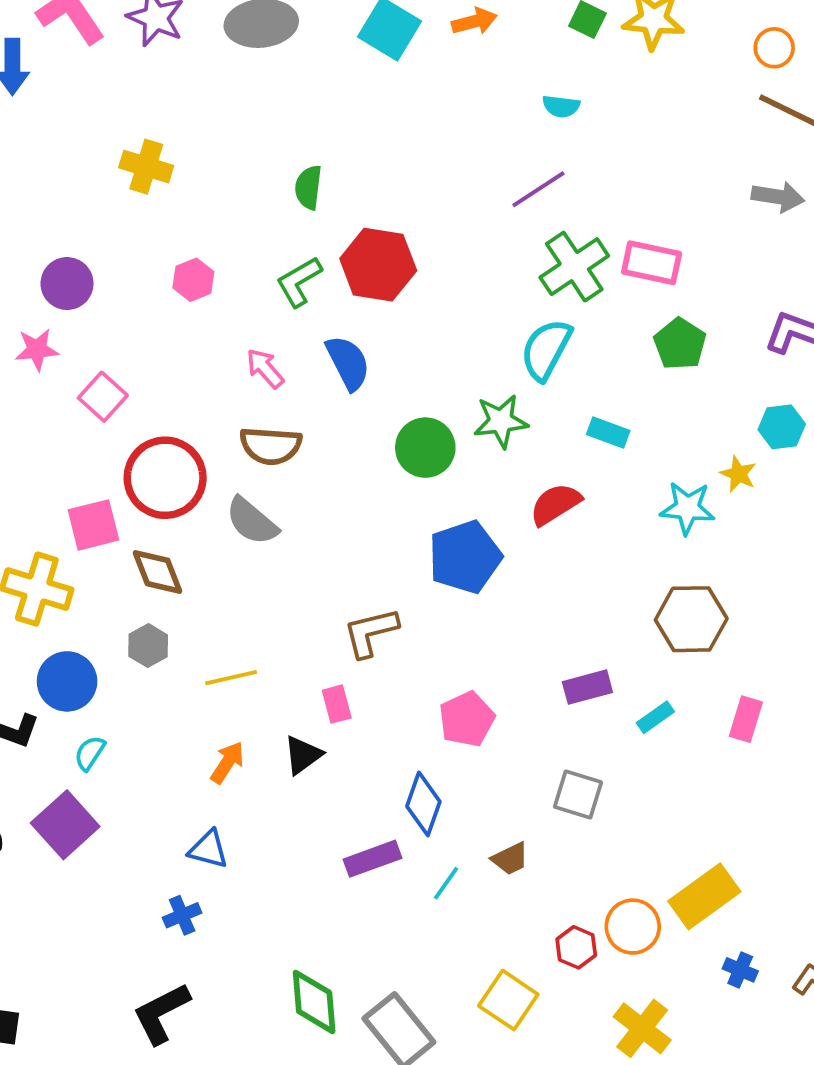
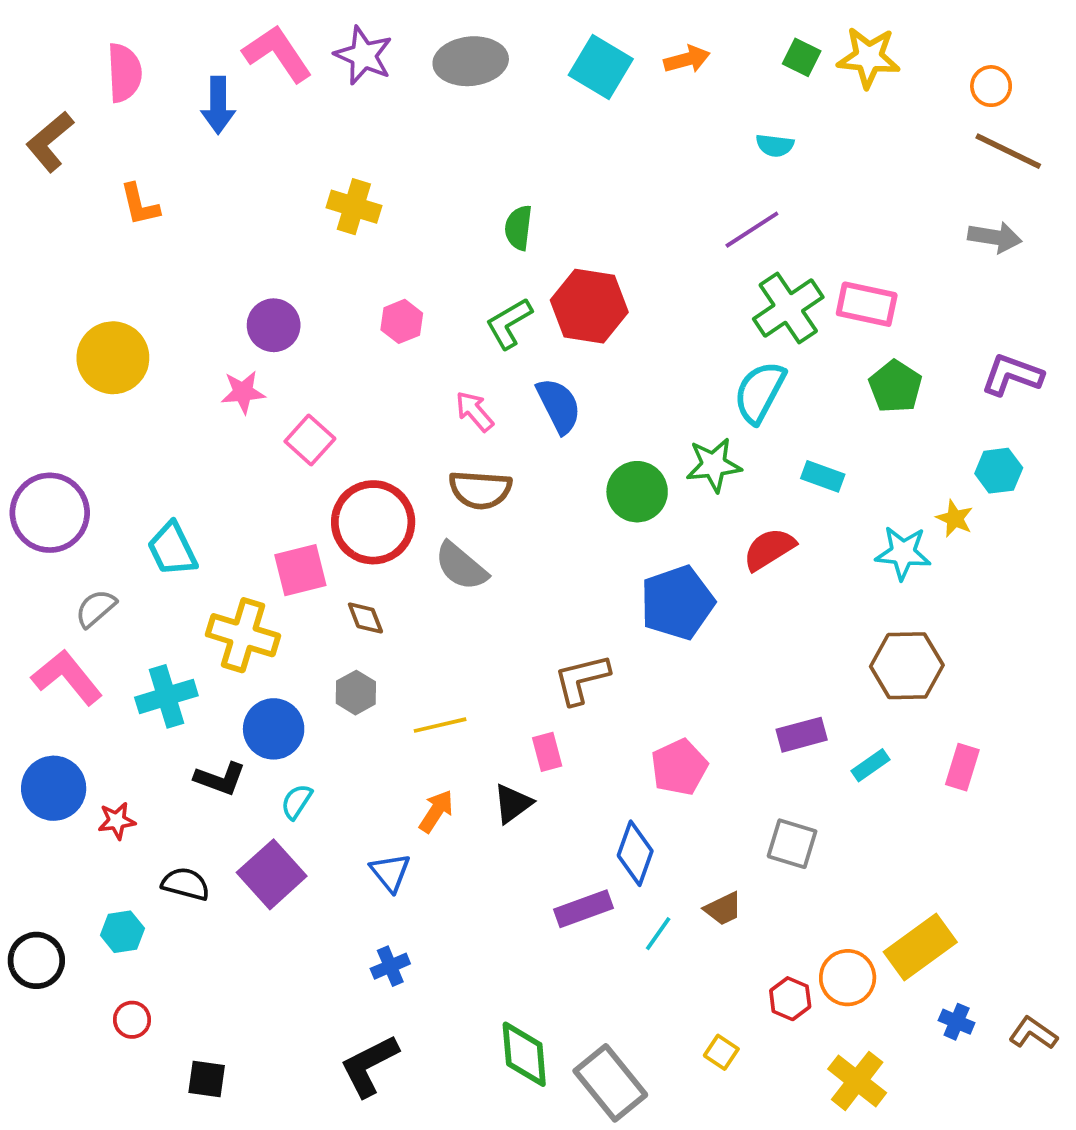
brown diamond: (158, 572) -> (365, 618), size x0.7
blue triangle: (208, 849) -> (390, 872), moved, turned 36
yellow square: (508, 1000) -> (721, 1052), size x0.6

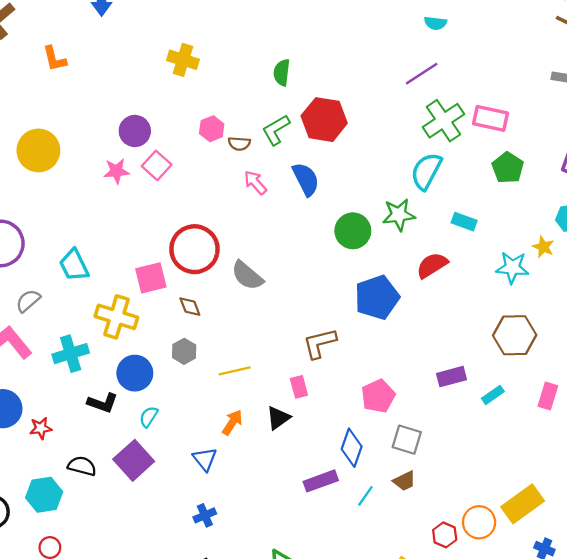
pink square: (310, 440) -> (157, 165), moved
brown semicircle: (480, 490) -> (239, 144), moved, size x0.6
gray square: (792, 844) -> (407, 440), moved
cyan hexagon: (122, 932) -> (44, 495), size x1.4

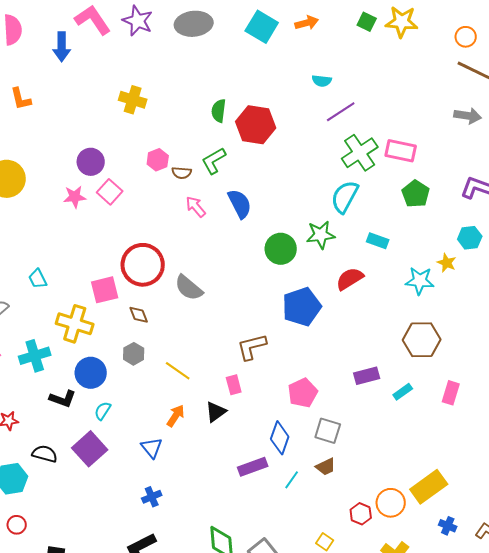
cyan semicircle: (435, 23) -> (322, 81), moved
red hexagon: (324, 120) -> (256, 125), moved
cyan trapezoid: (74, 265) -> (38, 279), size x0.7
yellow line: (235, 371) -> (178, 371), turned 48

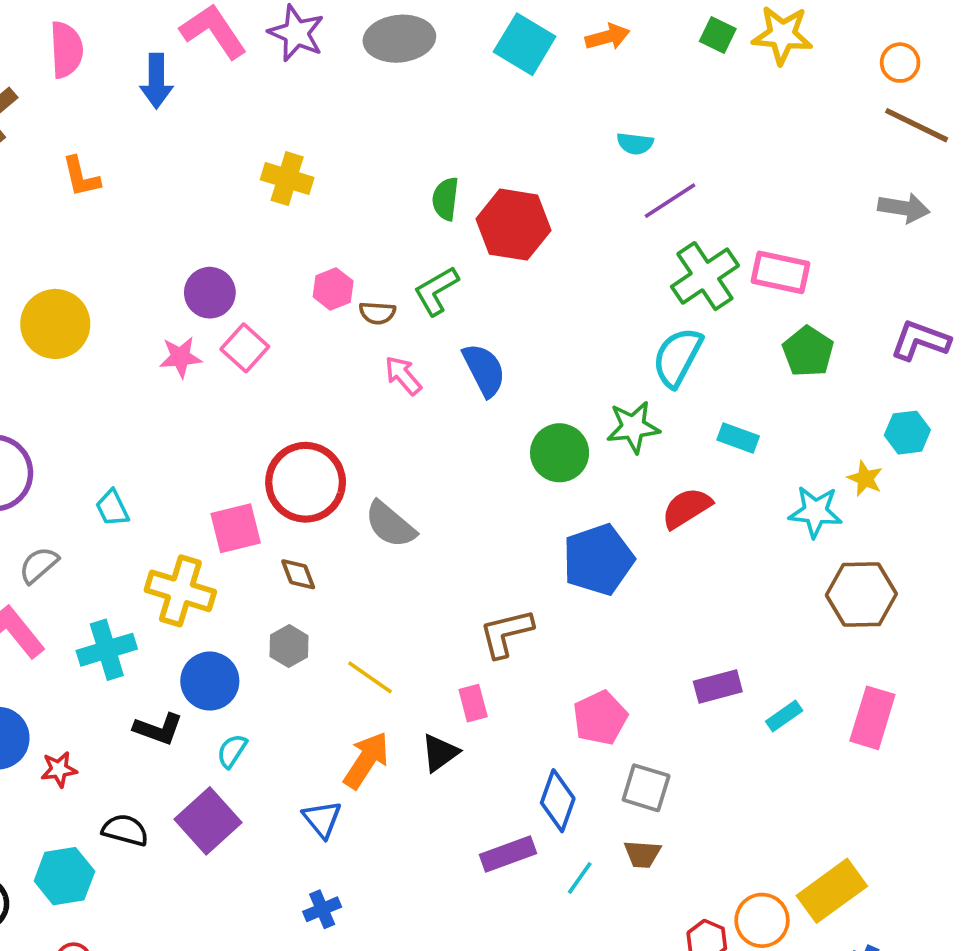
brown hexagon: (422, 340) -> (861, 595), moved
pink rectangle: (451, 393) -> (872, 718), size x1.4
orange arrow: (176, 416) -> (366, 760), size x1.4
brown trapezoid: (326, 467) -> (642, 854), turned 30

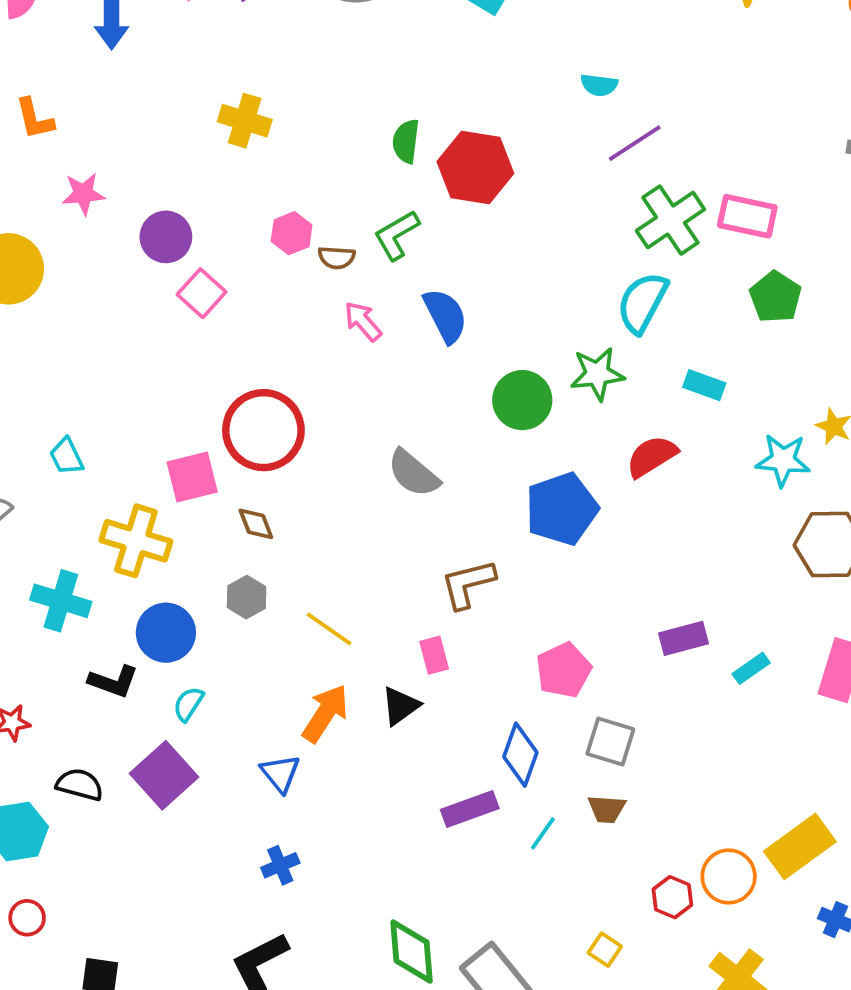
pink star: (180, 357) -> (83, 194), moved
gray semicircle: (390, 525) -> (413, 473), moved
cyan cross: (107, 650) -> (61, 601), turned 34

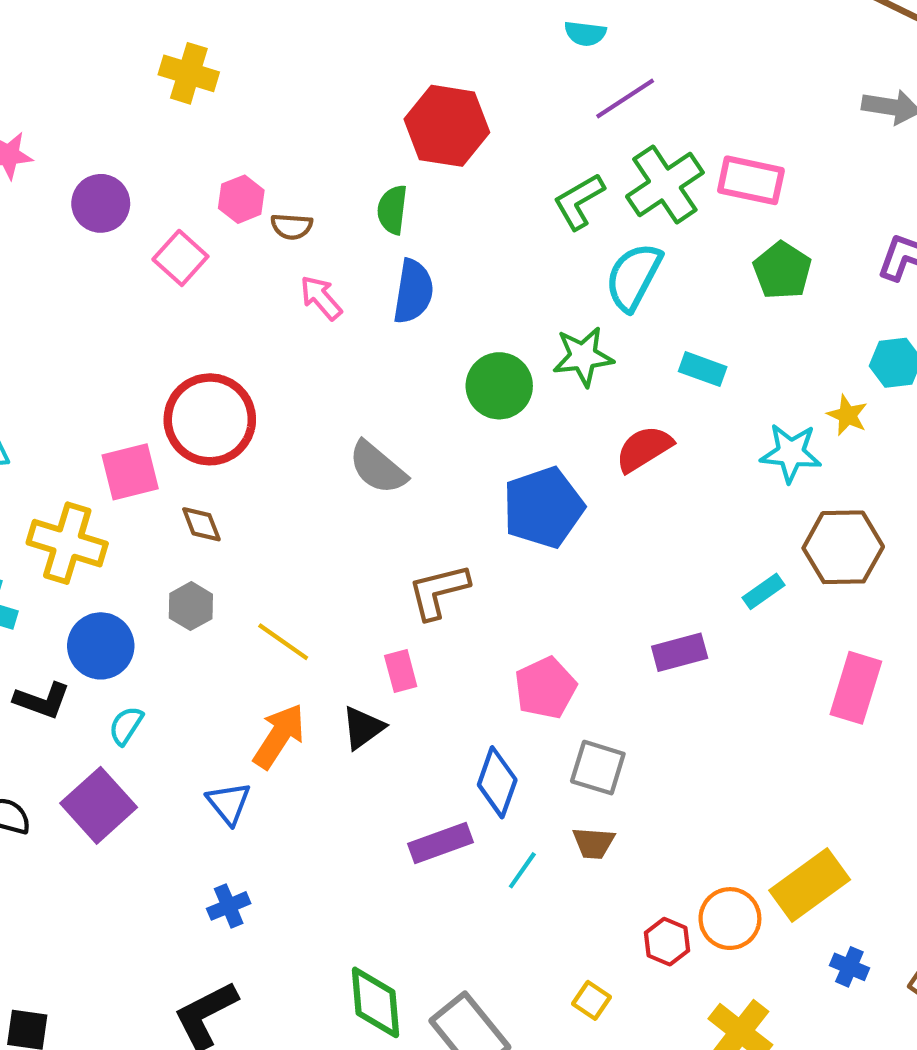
green semicircle: (406, 141) -> (392, 210), moved
green L-shape: (397, 235) -> (579, 201), moved
pink square: (202, 293) -> (180, 258), moved
blue semicircle: (445, 316) -> (413, 291), turned 36
cyan rectangle: (751, 668) -> (763, 591), moved

